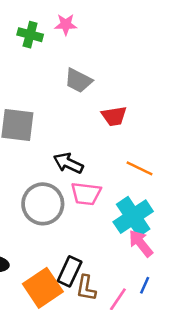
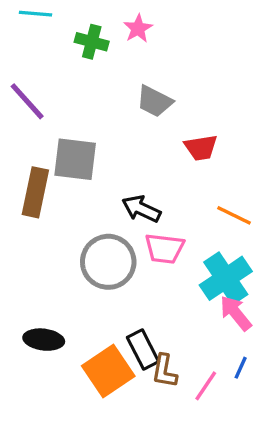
pink star: (66, 25) -> (138, 28), turned -30
black rectangle: (70, 271) -> (143, 349), turned -52

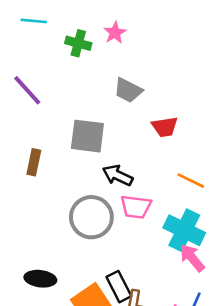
gray square: (75, 159) -> (87, 136), moved
brown rectangle: (35, 192) -> (34, 162), size x0.7
cyan cross: (226, 278) -> (184, 230), turned -30

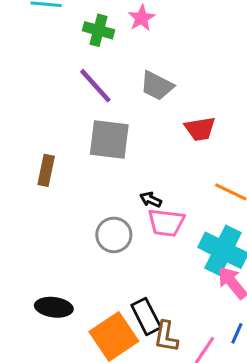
purple line: (27, 90) -> (95, 86), moved
black arrow: (118, 175) -> (151, 200), moved, size x0.6
gray circle: (91, 217) -> (114, 235), size x0.7

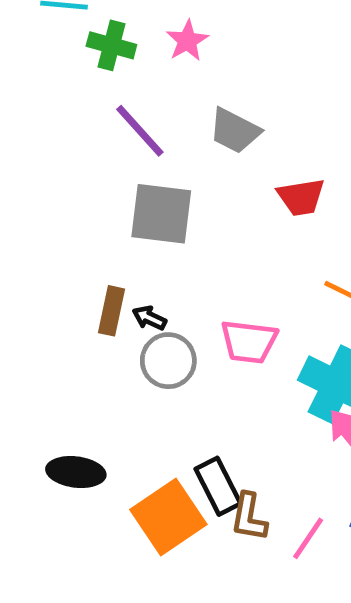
pink star: (142, 18) -> (187, 41), moved
green cross: (98, 30) -> (111, 45), moved
brown rectangle: (46, 170) -> (111, 311), moved
black arrow: (151, 200) -> (149, 318), moved

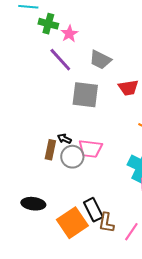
pink star: (187, 41) -> (69, 34), moved
gray square: (161, 214) -> (85, 95), moved
brown rectangle: (111, 311) -> (50, 150), moved
pink trapezoid: (249, 342) -> (90, 149), moved

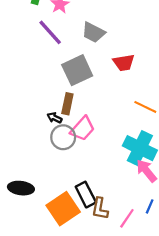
gray square: (85, 95) -> (77, 70), turned -32
pink trapezoid: (90, 149) -> (83, 129), turned -55
brown rectangle: (50, 150) -> (67, 104), moved

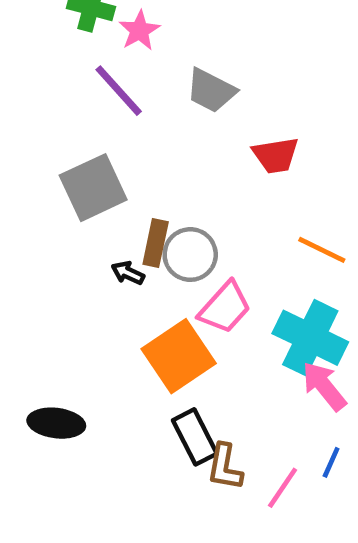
gray square: (77, 70) -> (93, 188), moved
pink trapezoid: (83, 129) -> (225, 308), moved
gray circle: (63, 137) -> (190, 255), moved
orange square: (63, 209) -> (179, 356), moved

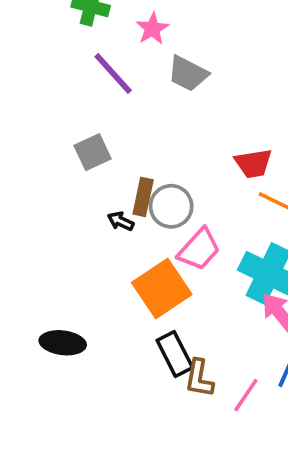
pink star: (139, 31) -> (152, 29), moved
red trapezoid: (276, 155) -> (253, 163), moved
gray square: (93, 188) -> (93, 152), size x0.7

